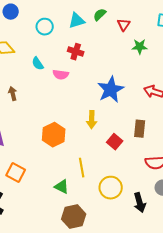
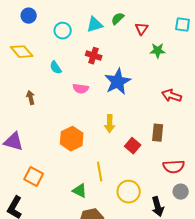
pink semicircle: (61, 75) -> (81, 89), moved
blue star: (111, 90) -> (118, 82), moved

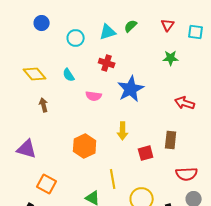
red triangle: (142, 29) -> (168, 25), moved
yellow diamond: (22, 52) -> (35, 74), moved
red square: (133, 146) -> (146, 153), turned 35

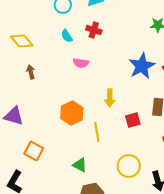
cyan semicircle: (69, 75) -> (67, 36), moved
blue star: (131, 89) -> (142, 66), moved
yellow line: (113, 179) -> (97, 132), moved

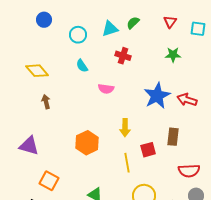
red cross: (94, 30) -> (123, 56), moved
pink semicircle: (81, 63) -> (106, 89), moved
yellow line: (97, 132) -> (127, 163), moved

